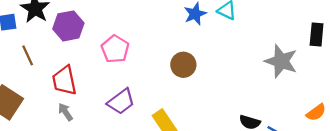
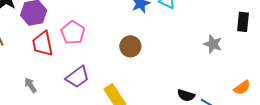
gray star: (281, 61) -> (213, 44), size x0.7
red trapezoid: (64, 81) -> (43, 44), moved

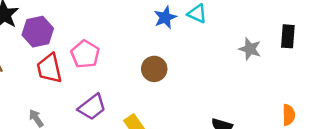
gray star: (213, 44) -> (250, 49), moved
orange semicircle: (242, 88) -> (289, 115), turned -54

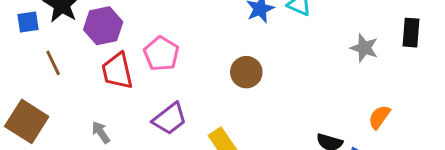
orange semicircle: (289, 115) -> (379, 117), moved, turned -144

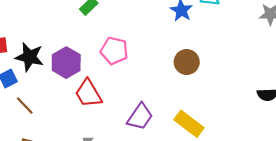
pink pentagon: (161, 54) -> (114, 51), moved
brown line: (53, 63) -> (25, 106), moved

